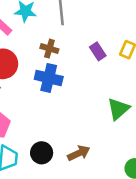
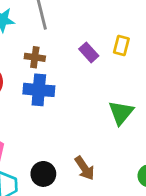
brown arrow: (79, 153) -> (85, 168), turned 90

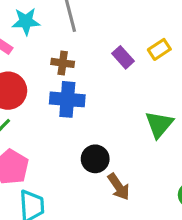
yellow rectangle: (121, 46) -> (159, 49), turned 42
black circle: (43, 174) -> (95, 159), moved

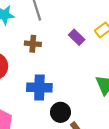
blue cross: (67, 99) -> (39, 88), moved

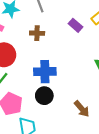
black circle: (60, 112) -> (44, 96), moved

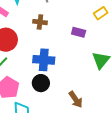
purple rectangle: (75, 25) -> (79, 32), moved, turned -32

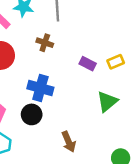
yellow rectangle: (101, 13) -> (116, 62), moved

